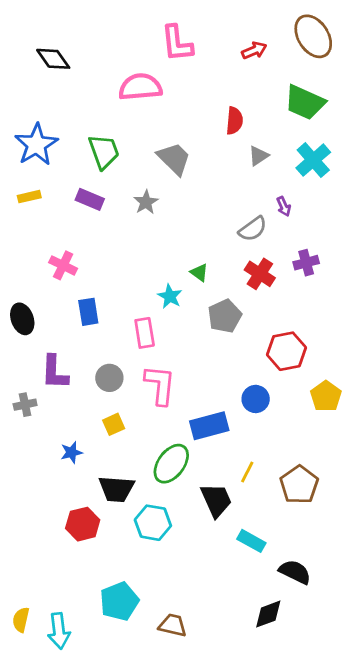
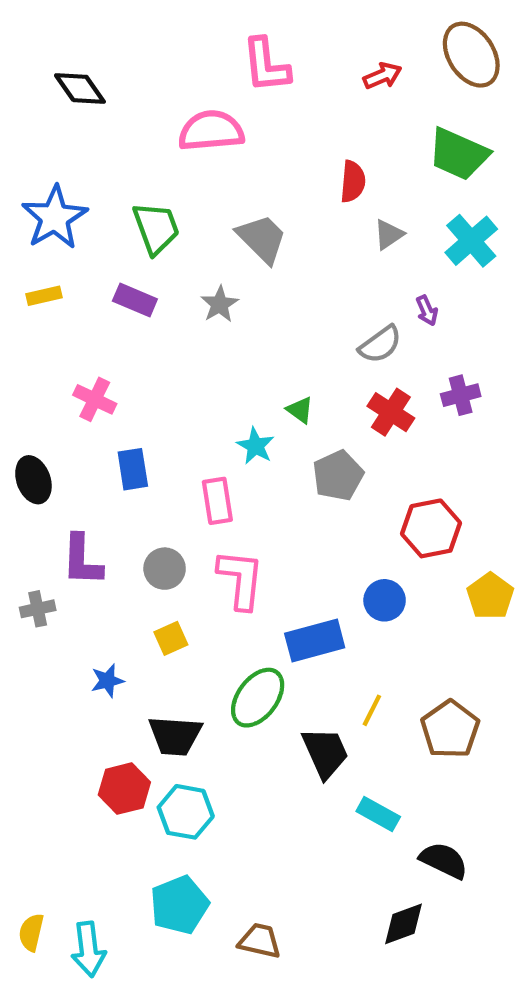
cyan hexagon: (153, 523) -> (186, 812), moved

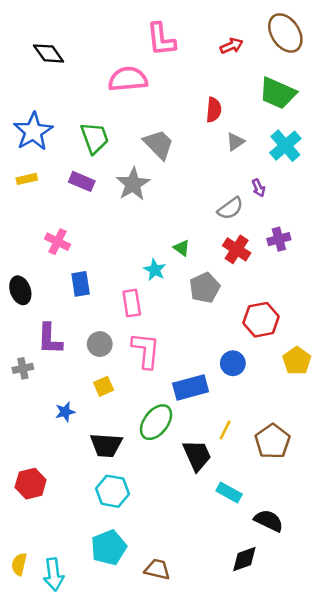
gray star: (220, 304) -> (133, 184), size x1.5
red hexagon: (124, 789) -> (31, 484), moved

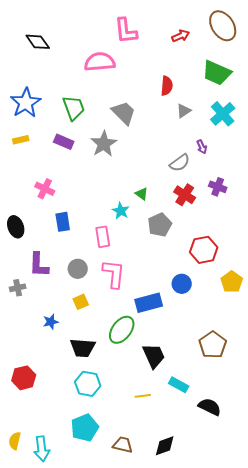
purple cross: (279, 239) -> (218, 187), turned 36
yellow line: (225, 430) -> (143, 396), moved, turned 56
black diamond: (244, 559) -> (165, 446), moved

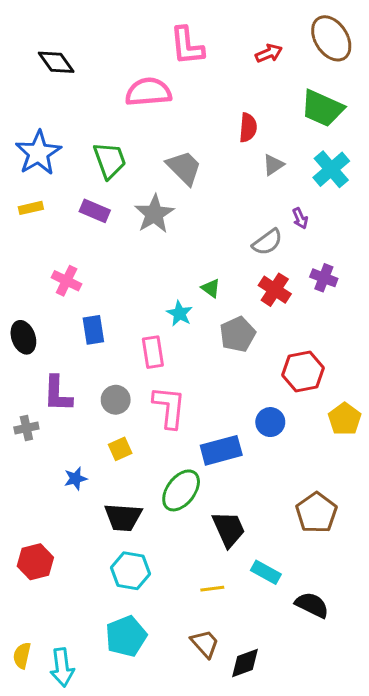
brown trapezoid: (123, 445) -> (205, 644), moved, turned 35

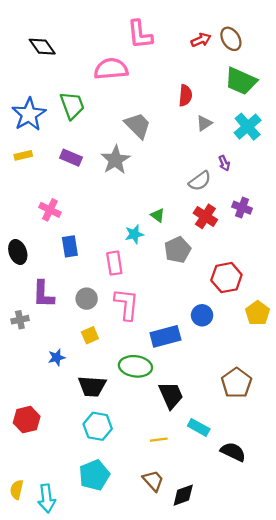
brown ellipse: (331, 38) -> (231, 39), moved, size x0.7
green trapezoid: (110, 160) -> (72, 105), moved
cyan star: (180, 313) -> (134, 234), turned 30
green ellipse: (181, 490) -> (135, 366), turned 60

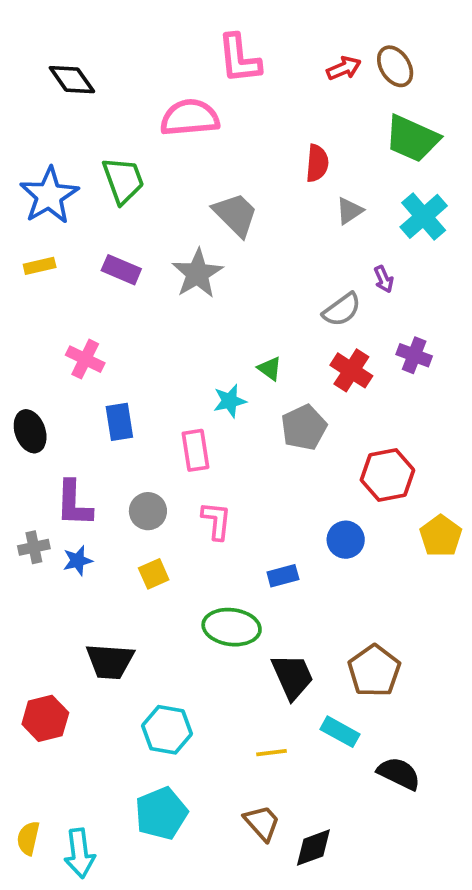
pink L-shape: (127, 304) -> (216, 521), size x0.7
blue rectangle: (165, 336) -> (283, 576), size x0.6
blue star: (57, 357) -> (78, 561), moved
brown pentagon: (236, 383) -> (374, 671), moved
black trapezoid: (92, 386) -> (110, 661), moved

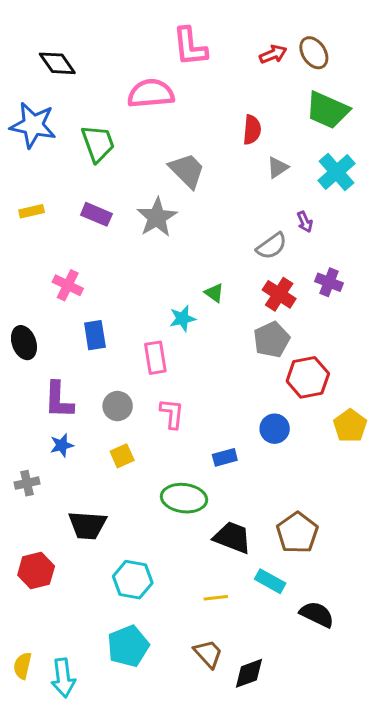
blue star: (49, 196) -> (33, 125), moved, turned -30
gray pentagon: (304, 427) -> (272, 340), moved
gray cross: (34, 547) -> (27, 483), moved
black trapezoid: (292, 677) -> (232, 537), turned -45

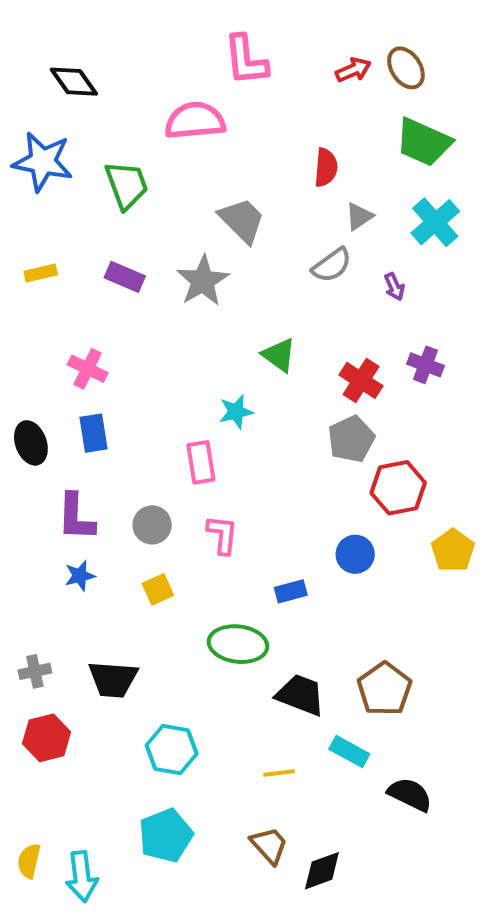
gray semicircle: (272, 246) -> (332, 265), moved
green triangle: (214, 293) -> (279, 355), moved, size x1.4
blue rectangle: (95, 335) -> (93, 433), moved
gray cross: (27, 483) -> (35, 671), moved

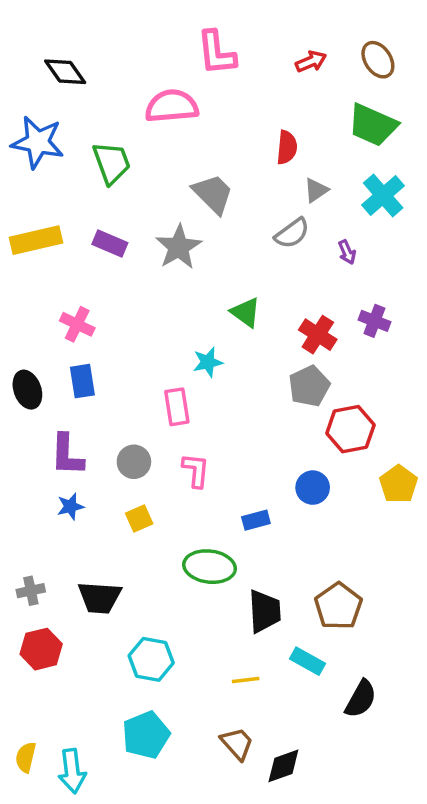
brown ellipse: (406, 68) -> (378, 60), moved
yellow rectangle: (41, 273) -> (36, 240), size x1.8
black trapezoid: (300, 695) -> (265, 611), turned 66
black semicircle: (410, 794) -> (361, 699), turned 93

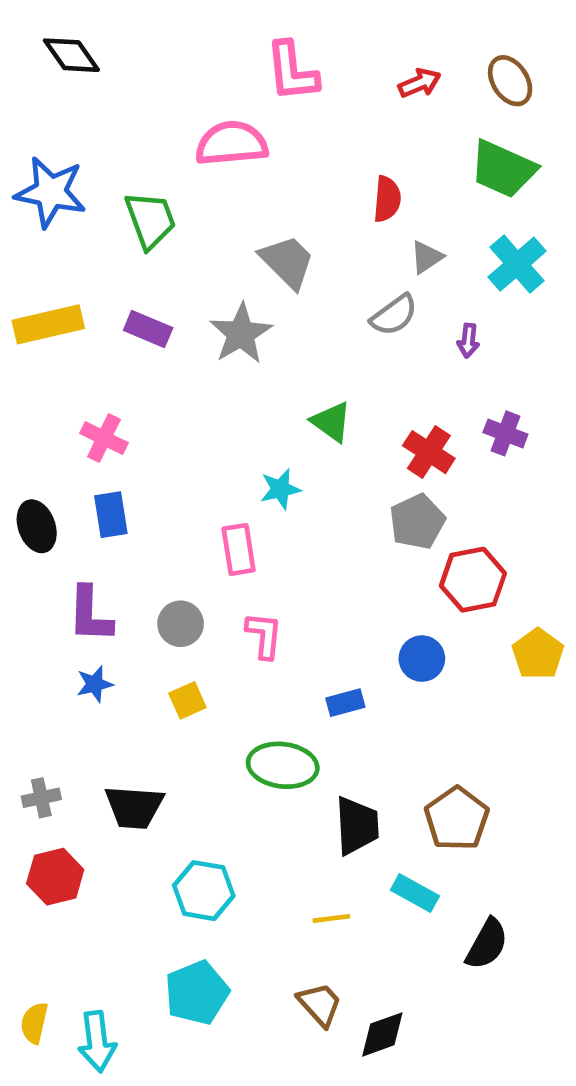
black diamond: (65, 72) -> (71, 55), moved
purple arrow: (347, 252) -> (468, 341), turned 30

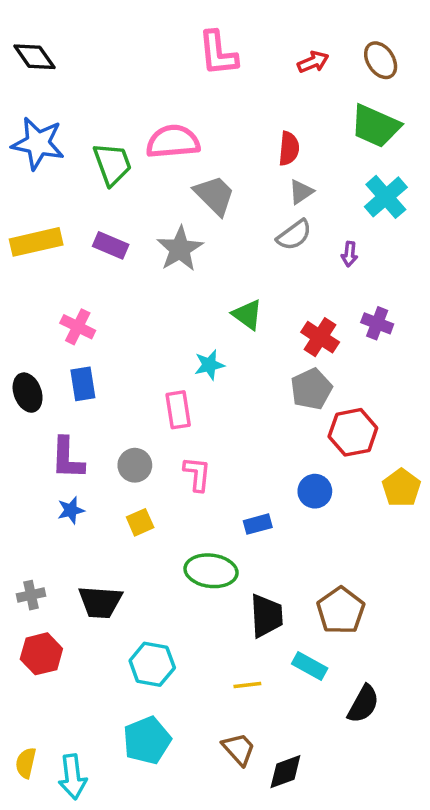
black diamond: (71, 55) -> (34, 57), moved
pink semicircle: (232, 143) -> (173, 142), moved
gray triangle: (427, 257) -> (301, 192), moved

